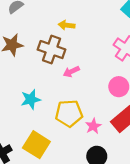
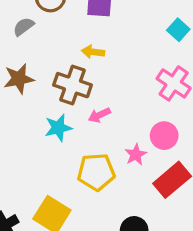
cyan star: (31, 99) -> (58, 128), moved
pink star: (93, 126) -> (136, 155), moved

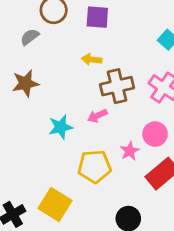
brown cross: (72, 85) -> (117, 86), moved, turned -32

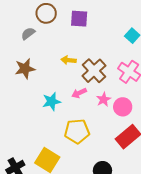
yellow arrow: (92, 59) -> (68, 60), moved
brown cross: (117, 86) -> (94, 71), turned -30
pink star: (130, 151) -> (104, 99), moved

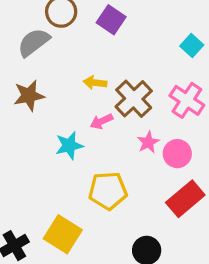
purple square: (79, 19) -> (111, 20), turned 30
gray semicircle: (28, 34) -> (34, 42), size x1.5
pink arrow: (79, 93) -> (101, 121), moved

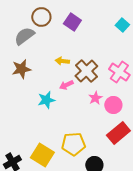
cyan square: (192, 46) -> (122, 25), moved
yellow pentagon: (108, 191) -> (73, 144), moved

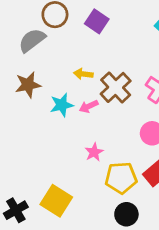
pink star: (95, 98) -> (94, 152), moved
cyan star: (46, 100) -> (62, 105), moved
yellow pentagon: (73, 144) -> (121, 178), moved

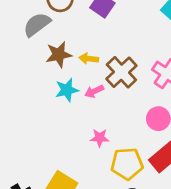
brown star: (28, 85) -> (59, 55), moved
pink star: (94, 152) -> (100, 138), turned 30

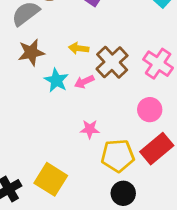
brown star: (59, 55) -> (31, 52), moved
cyan star: (67, 90) -> (56, 80), turned -30

